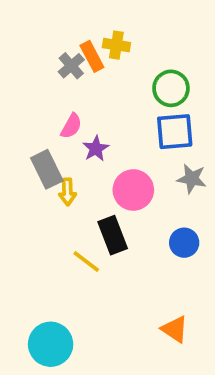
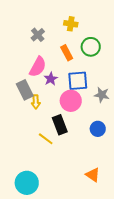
yellow cross: (116, 45) -> (71, 24), moved
orange rectangle: (92, 56) -> (67, 53), moved
pink semicircle: (71, 126) -> (38, 67), size x1.5
blue square: (175, 132) -> (78, 81), moved

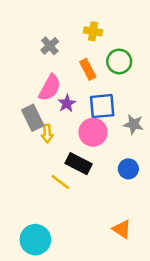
black rectangle: (60, 125) -> (79, 164), turned -42

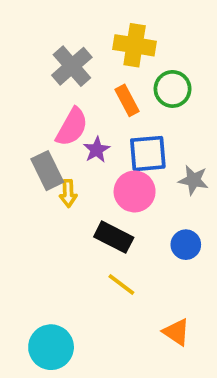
yellow cross: (93, 31) -> (135, 45), size x1.5
gray cross: (50, 46) -> (72, 66), size x1.5
yellow line: (60, 182) -> (121, 285), moved

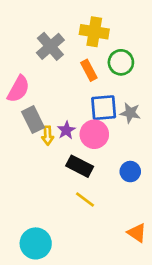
pink semicircle: (72, 127) -> (18, 89), moved
purple star: (97, 150) -> (66, 130), moved
gray star: (193, 180) -> (130, 113), moved
orange triangle: (176, 332) -> (137, 233), moved

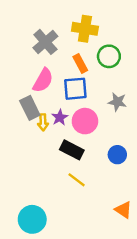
pink semicircle: (18, 89) -> (43, 80), moved
blue square: (104, 108) -> (75, 89), moved

